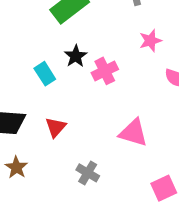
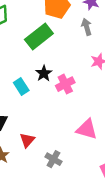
red triangle: (56, 127) -> (27, 140), moved

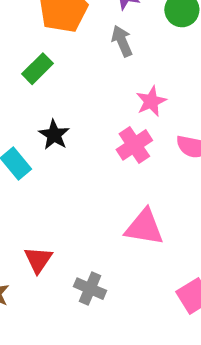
green rectangle: (39, 36) -> (37, 69), size x0.6
pink cross: (65, 84) -> (134, 145), moved

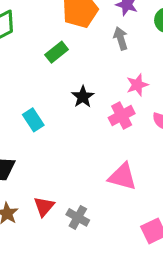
black star: (54, 135) -> (83, 97), moved
red triangle: (38, 260) -> (44, 207), moved

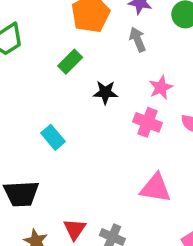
black star: (83, 97) -> (105, 92), moved, turned -30
pink cross: (122, 116) -> (148, 122), turned -35

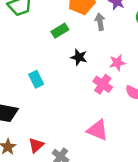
gray arrow: (138, 39) -> (100, 22), moved

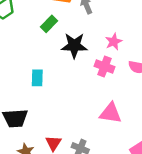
black star: (79, 57) -> (74, 46), size x1.5
cyan rectangle: (36, 79) -> (37, 78), turned 42

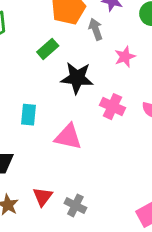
pink star: (114, 42) -> (125, 57), moved
pink triangle: (111, 113) -> (68, 137), moved

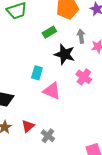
gray arrow: (96, 29) -> (81, 36), moved
cyan rectangle: (29, 115) -> (37, 73), moved

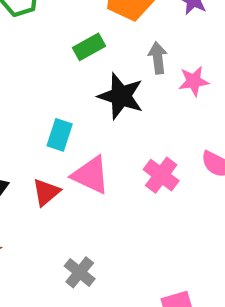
pink cross: (84, 77) -> (161, 175), moved
red triangle: (28, 126) -> (46, 192), moved

